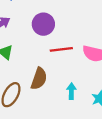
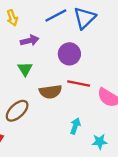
brown semicircle: (39, 79) -> (50, 92), moved, turned 45

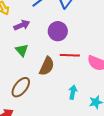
brown semicircle: (50, 92) -> (47, 66), turned -48

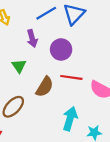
purple arrow: (22, 25) -> (32, 38), moved, turned 91
cyan arrow: (73, 92) -> (70, 119), size x1.5

